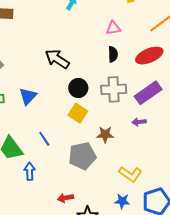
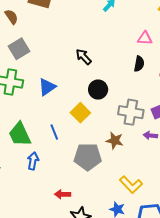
black arrow: (57, 59) -> (84, 57), size x0.7
gray cross: (114, 89) -> (131, 112), moved
yellow square: (78, 113) -> (80, 113), moved

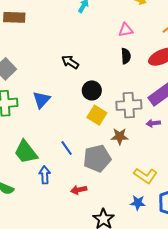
yellow square: (80, 113) -> (97, 115), moved
blue line: (54, 132) -> (67, 148), moved
red arrow: (63, 194) -> (79, 190), moved

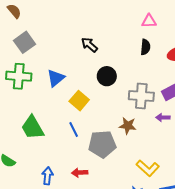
yellow square: (97, 115) -> (79, 101), moved
blue arrow: (45, 175) -> (47, 176), moved

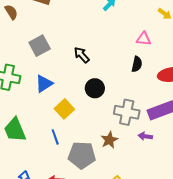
gray square: (25, 42) -> (40, 46), moved
brown star: (128, 126) -> (109, 140), turned 30

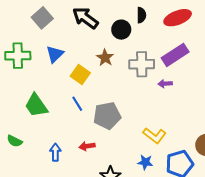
black arrow: (82, 55) -> (85, 18), size x1.5
black circle: (95, 88) -> (121, 30), moved
brown star: (109, 140) -> (105, 58), moved

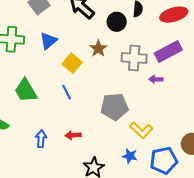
gray pentagon: (107, 116) -> (114, 107), moved

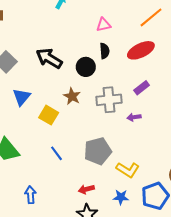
purple rectangle: (168, 51) -> (142, 88), size x0.6
blue line: (67, 92) -> (56, 153), moved
red arrow: (73, 135) -> (86, 189), moved

